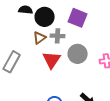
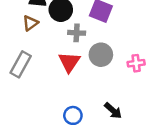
brown triangle: (40, 38) -> (30, 23), moved

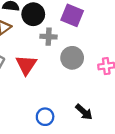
red triangle: (69, 62) -> (26, 65), moved

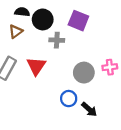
gray circle: (72, 58) -> (84, 73), moved
blue circle: (45, 117) -> (69, 99), moved

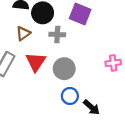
brown triangle: (16, 31) -> (23, 33), moved
gray circle: (84, 73) -> (64, 69), moved

